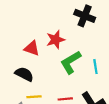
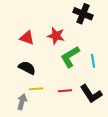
red star: (56, 40) -> (56, 36), turned 30
red triangle: (32, 48) -> (27, 38), moved

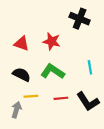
green L-shape: (70, 57) -> (53, 71), moved, turned 65

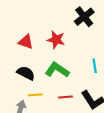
black cross: (80, 19) -> (84, 17), turned 30

